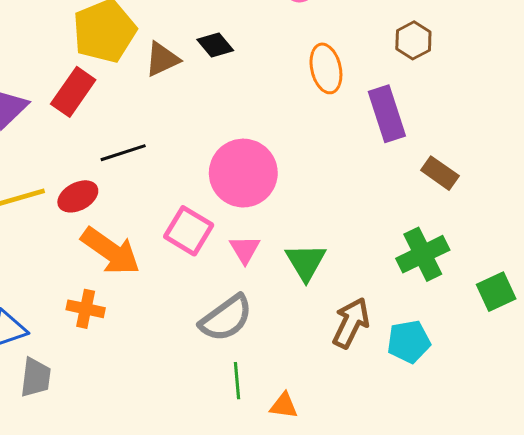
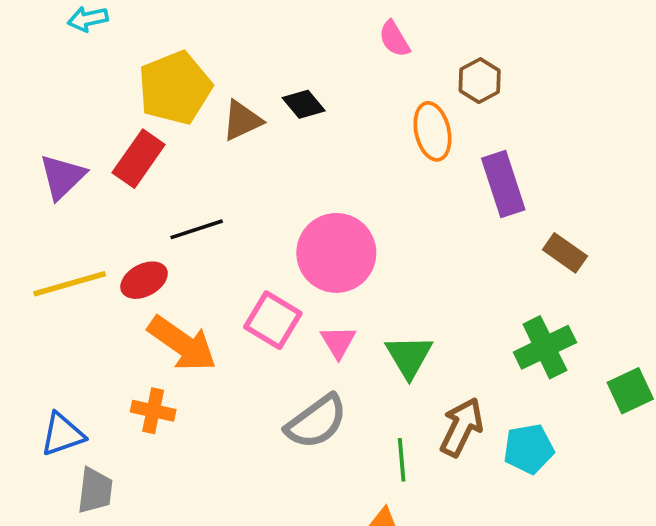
brown hexagon: (413, 40) -> (480, 81), moved
green line: (237, 381) -> (402, 460), moved

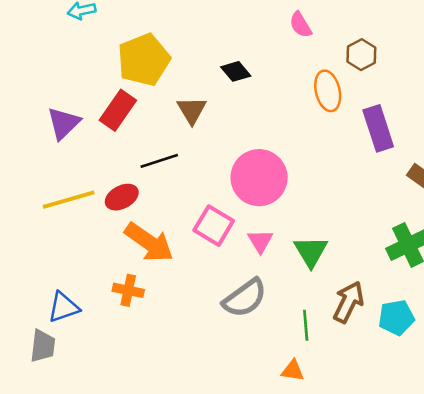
brown triangle: (242, 120) -> (192, 110), moved, turned -36
gray trapezoid: (95, 491) -> (43, 346), moved

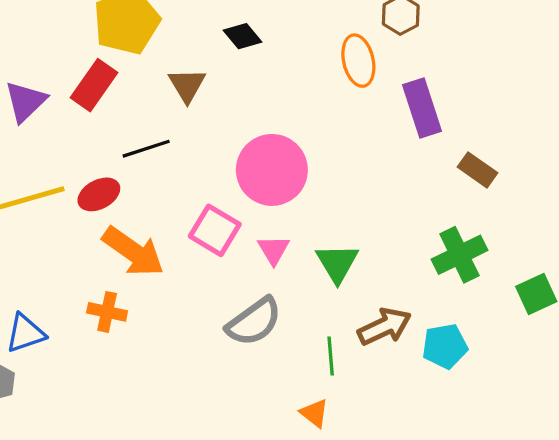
brown arrow: (348, 302) -> (384, 327), turned 39
orange triangle: (293, 371) -> (314, 413), turned 30

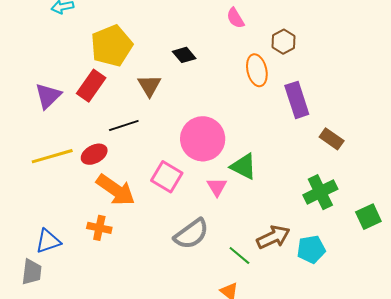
pink triangle: (273, 250) -> (217, 187), moved
green triangle: (337, 263) -> (244, 166), moved, turned -32
green line: (331, 356) -> (239, 256), turned -45

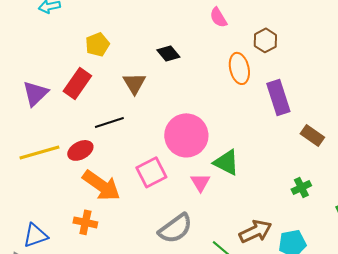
yellow pentagon: (112, 46) -> (97, 44), size x0.6
pink square: (167, 177) -> (151, 172), turned 32
green cross: (320, 192) -> (301, 187), size x0.6

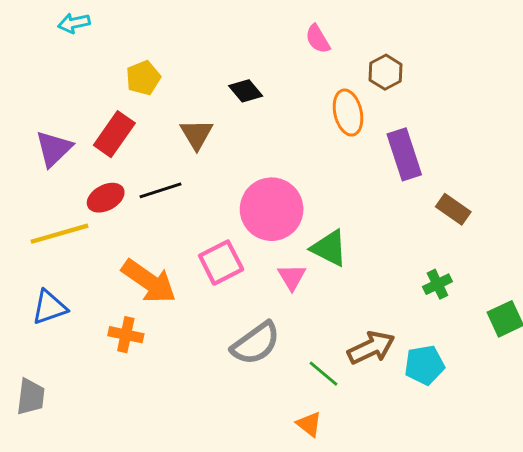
red ellipse: (80, 150) -> (106, 198), moved
blue triangle: (35, 235) -> (49, 307), moved

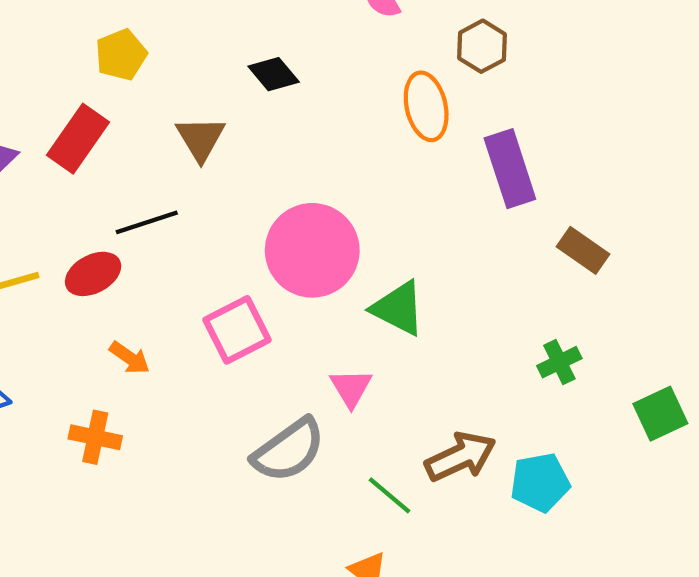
red ellipse: (106, 198) -> (93, 274), moved
pink triangle: (292, 277) -> (351, 388), moved
orange arrow: (149, 281) -> (130, 358), size x0.5

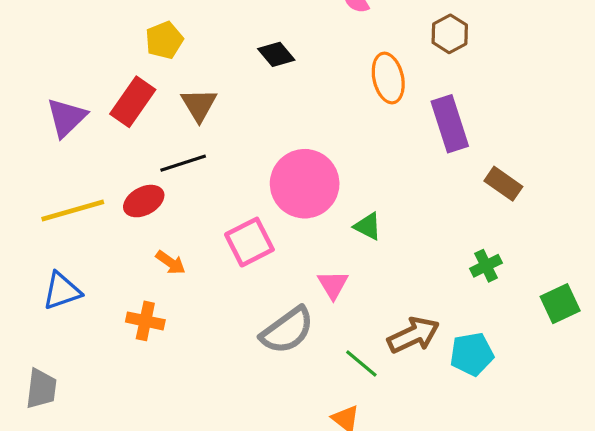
brown hexagon: (482, 46) -> (450, 34), moved
brown triangle: (200, 139) -> (199, 105), moved
green triangle: (398, 308) -> (368, 226), size x0.7

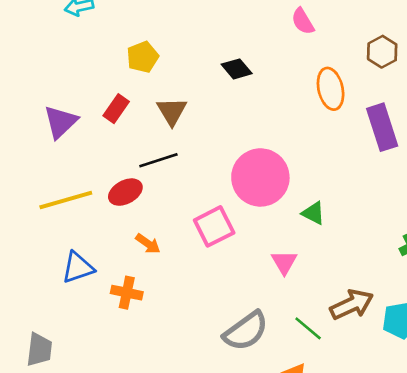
red rectangle: (133, 102) -> (116, 109), size x0.7
blue triangle: (62, 291) -> (78, 267), moved
gray semicircle: (287, 330) -> (246, 331), moved

